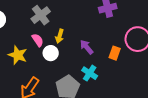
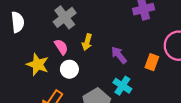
white circle: (51, 53) -> (69, 69), moved

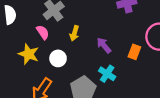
pink semicircle: (61, 47) -> (43, 32), moved

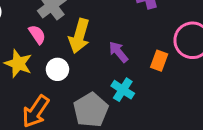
yellow arrow: (74, 33) -> (79, 36), size x1.6

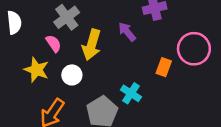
purple arrow: (118, 52) -> (127, 32), moved

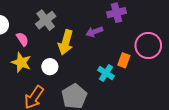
purple arrow: (127, 32) -> (94, 32), turned -70
pink semicircle: (54, 43) -> (22, 39), moved
cyan cross: (131, 93) -> (106, 73), moved

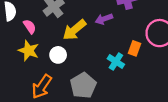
yellow arrow: (66, 42) -> (74, 30), turned 35

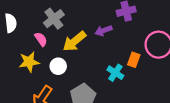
pink semicircle: (30, 27) -> (41, 39), moved
yellow star: (29, 51) -> (29, 62), turned -30

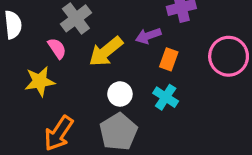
orange rectangle: (134, 60) -> (169, 59), moved
white circle: (58, 66) -> (120, 94), moved

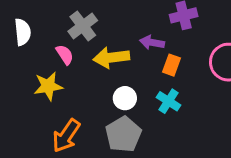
purple arrow: (148, 36) -> (152, 43), turned 30
yellow arrow: (106, 52) -> (111, 58), turned 32

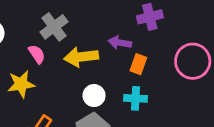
cyan cross: (168, 101) -> (135, 98), turned -30

